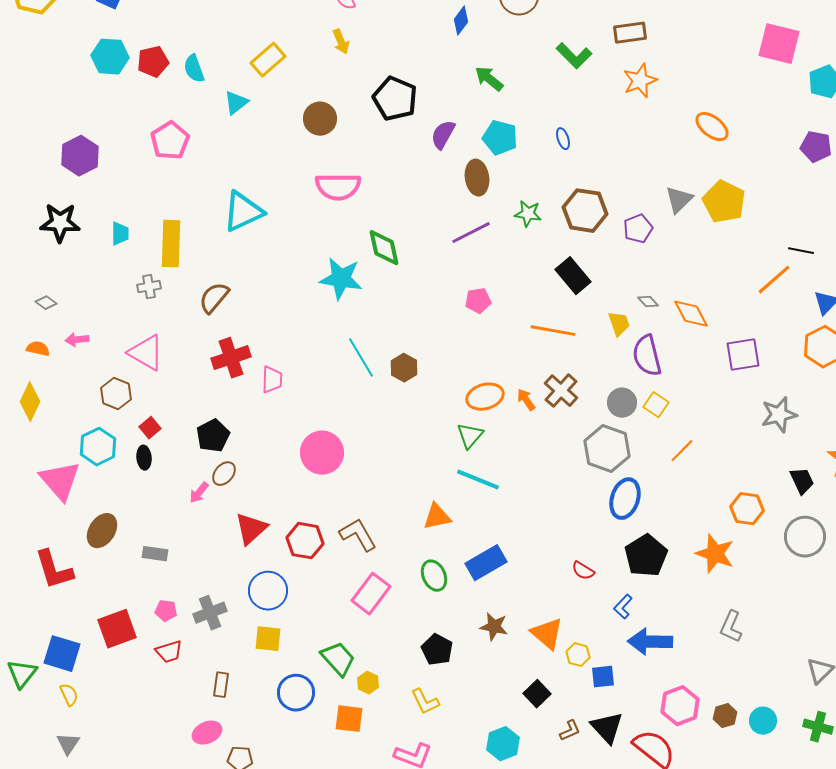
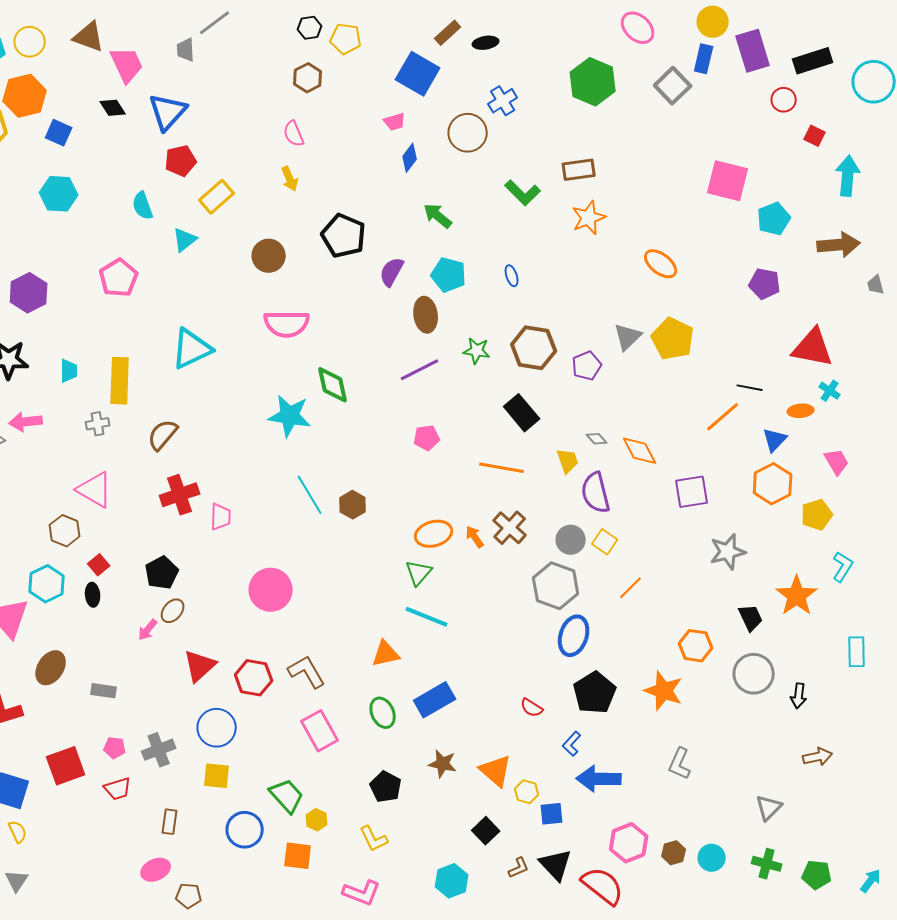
red pentagon: (153, 62) -> (181, 161), moved
pink arrow: (77, 340) -> (26, 422), moved, size x1.4
pink rectangle: (371, 594) -> (320, 731), turned -66

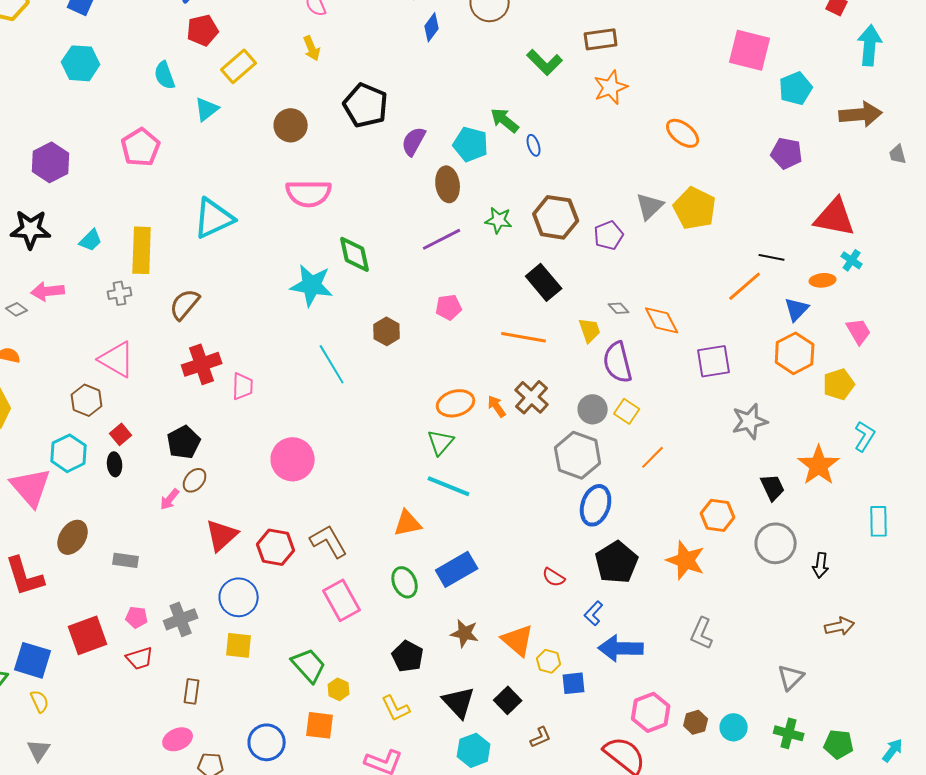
green arrow: (438, 216) -> (505, 120), moved
cyan trapezoid: (69, 371) -> (91, 240), turned 45
brown hexagon: (353, 505) -> (387, 331), moved
blue circle: (245, 830) -> (267, 742), moved
black triangle: (556, 865) -> (459, 702), moved

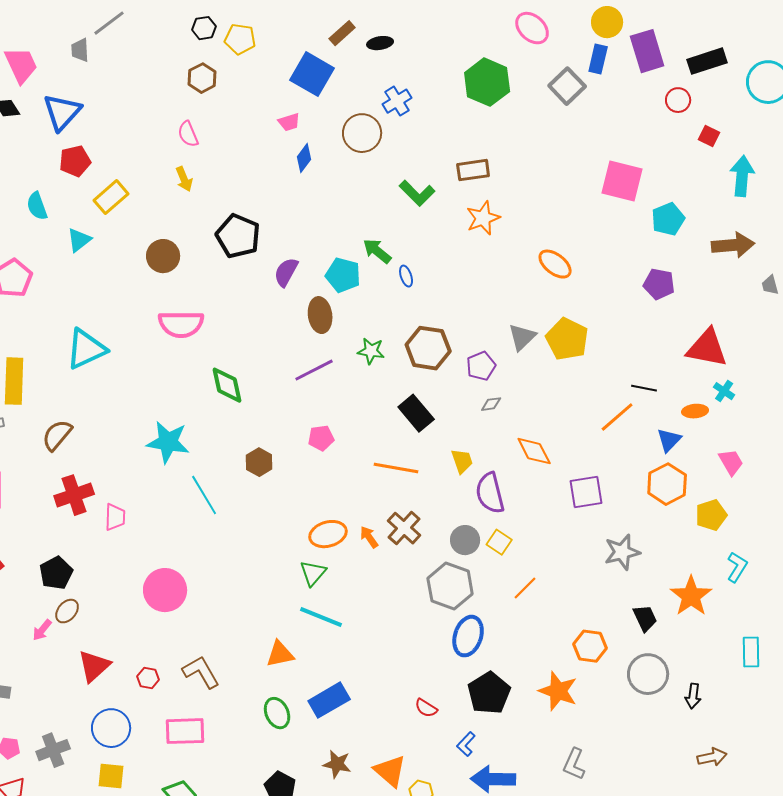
cyan star: (312, 285) -> (168, 442), moved
gray diamond: (619, 308) -> (491, 404), moved, turned -55
red hexagon: (276, 547) -> (148, 678), size x0.6
pink rectangle: (342, 600) -> (185, 731), moved, turned -63

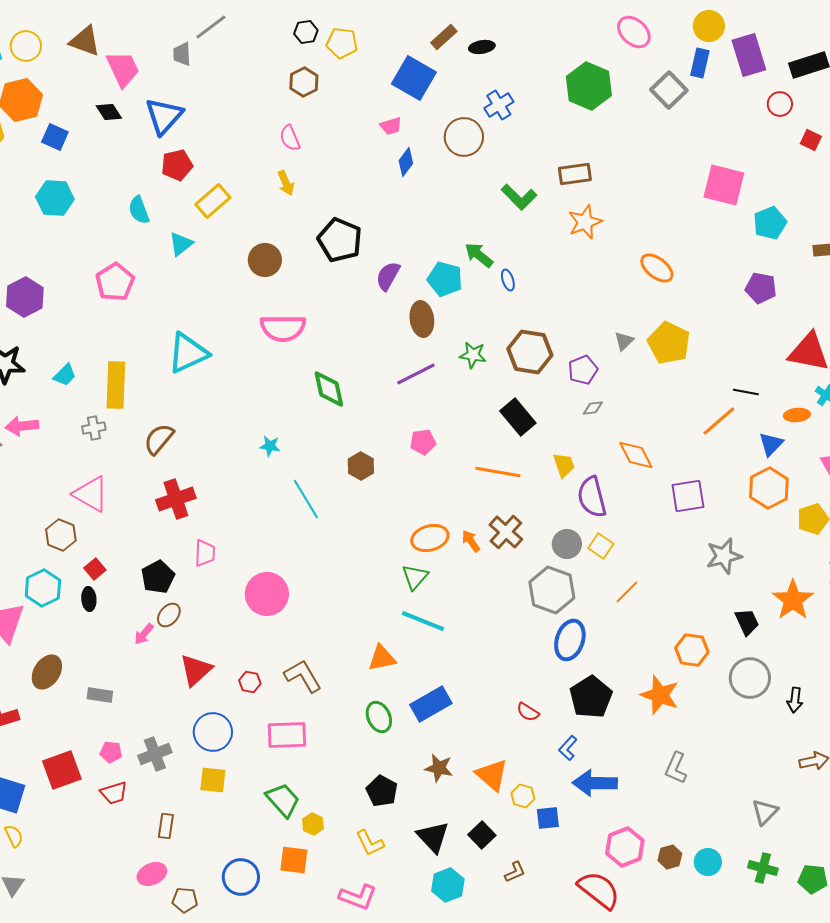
gray triangle: (522, 337) -> (624, 341), size x0.7
cyan star: (168, 442) -> (270, 446), size x0.5
pink trapezoid: (115, 517) -> (205, 553), moved

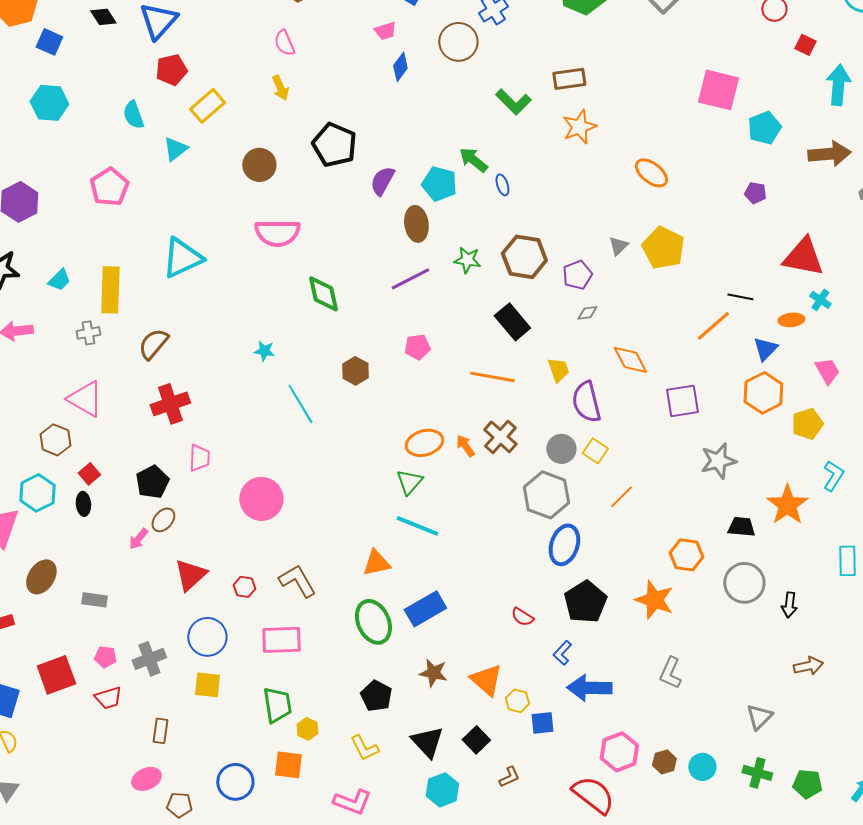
purple pentagon: (761, 288) -> (755, 193), size x0.7
black trapezoid: (747, 622) -> (741, 527), turned -60
green ellipse: (379, 717) -> (373, 622), size x1.4
green trapezoid: (283, 800) -> (277, 705), turned 33

